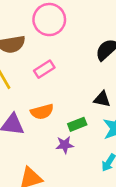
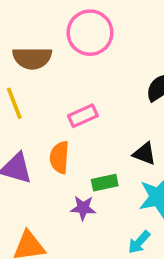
pink rectangle: (44, 69) -> (83, 116), moved
orange semicircle: (42, 112) -> (60, 157), turned 100

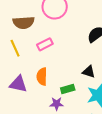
pink rectangle: (83, 116) -> (45, 44), moved

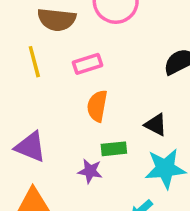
orange semicircle: (42, 77) -> (97, 106), moved
purple triangle: (18, 84) -> (30, 147), moved

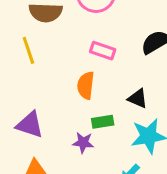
pink rectangle: (88, 64) -> (103, 51), moved, turned 40

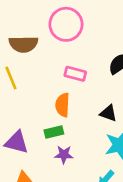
green rectangle: (103, 122) -> (54, 132), moved

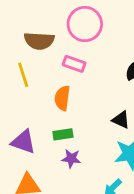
pink rectangle: (75, 74) -> (74, 64), moved
orange semicircle: (63, 105) -> (62, 98), moved

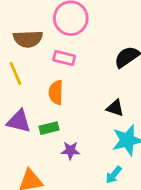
green rectangle: (63, 134) -> (49, 128), moved
purple triangle: (23, 142) -> (19, 121), moved

